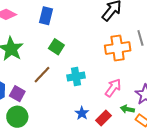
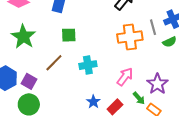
green square: (56, 47) -> (69, 35), turned -35
green arrow: (127, 109) -> (139, 98), turned -144

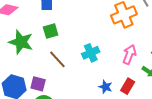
green square: (69, 35) -> (51, 31), moved
brown line: (54, 63) -> (57, 59), turned -72

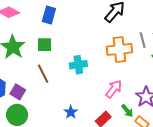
cyan cross: (91, 53) -> (78, 65), moved
blue star: (105, 87) -> (71, 112), moved

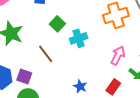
green square: (44, 45) -> (57, 24), moved, turned -35

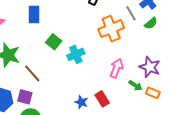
brown line: (46, 54) -> (32, 73), moved
red rectangle: (113, 87) -> (102, 99), moved, turned -63

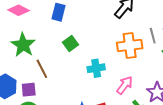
cyan cross: (76, 54) -> (96, 68), moved
purple square: (25, 97) -> (29, 90), turned -35

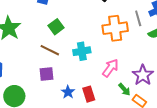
brown line: (42, 69) -> (50, 50), moved, turned -36
purple square: (29, 90) -> (47, 74), moved

